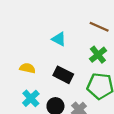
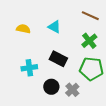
yellow semicircle: (27, 68) -> (23, 29), moved
cyan cross: (31, 98) -> (29, 68), moved, turned 35

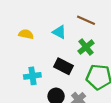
brown line: (90, 16) -> (86, 20), moved
green cross: (89, 41) -> (86, 47), moved

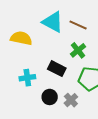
cyan triangle: (59, 32) -> (53, 22), moved, size x1.6
yellow semicircle: (26, 34) -> (21, 38), size x1.5

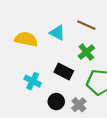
cyan triangle: (53, 22) -> (57, 33), moved, size x0.7
cyan cross: (27, 78) -> (33, 81), turned 35

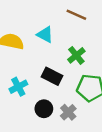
brown line: (86, 25) -> (76, 15), moved
cyan cross: (33, 81) -> (18, 87), turned 35

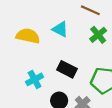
green cross: (76, 55) -> (98, 35), moved

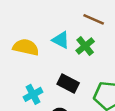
green cross: (98, 35) -> (85, 46), moved

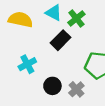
black rectangle: (68, 84) -> (60, 40), moved, turned -72

